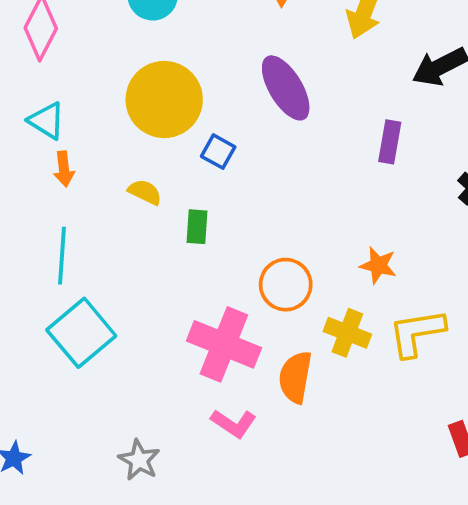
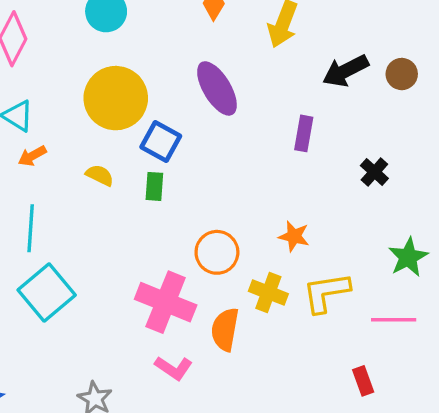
blue square: (218, 152) -> (161, 141), size x1.4
orange arrow: (64, 169) -> (32, 156), turned 68
green rectangle: (197, 227) -> (154, 186), moved

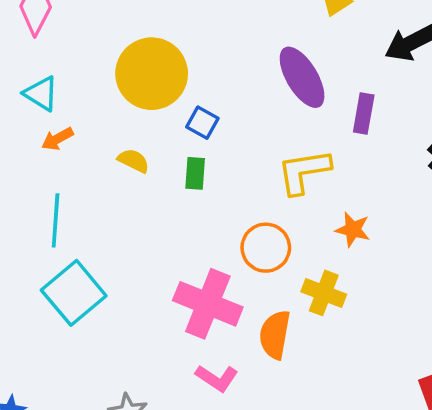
purple ellipse: (217, 88) -> (302, 77), moved
blue square: (161, 141) -> (202, 123), size x0.7
yellow L-shape: (326, 292) -> (304, 172), moved

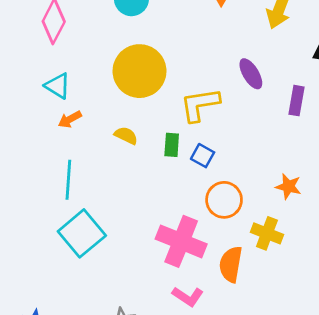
purple ellipse: (302, 77) -> (251, 74), size x0.7
blue square: (202, 123) -> (203, 156), moved
yellow L-shape: (304, 172) -> (200, 105), moved

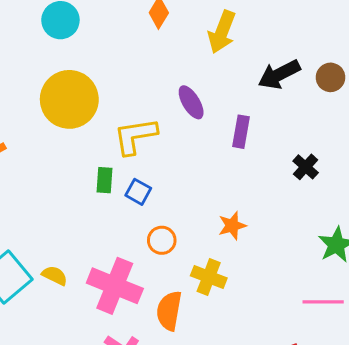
yellow semicircle: (126, 135) -> (55, 275), moved
orange star: (288, 186) -> (232, 226), turned -30
orange circle: (224, 200) -> (162, 240), size x0.7

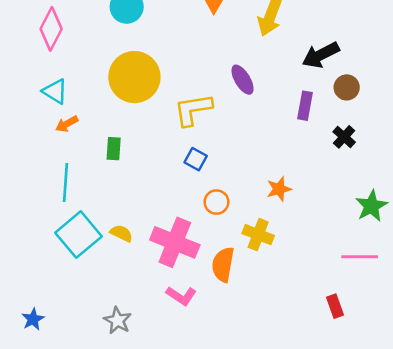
brown circle: (330, 77) -> (347, 87), moved
purple rectangle: (241, 132) -> (305, 106), moved
green rectangle: (105, 180) -> (114, 149), moved

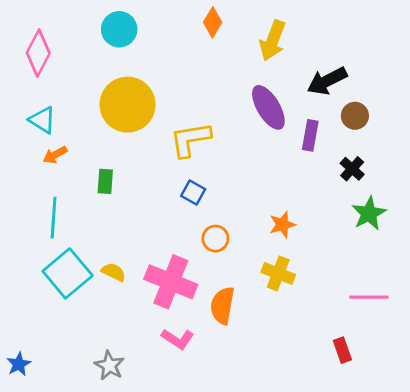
purple ellipse: (243, 80) -> (268, 107), moved, size x1.4
green star: (371, 206) -> (369, 213), moved
yellow cross: (258, 235) -> (278, 273), moved

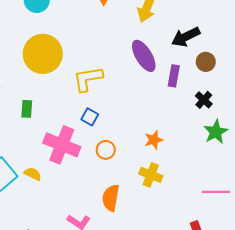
pink cross: (171, 282) -> (62, 145), moved

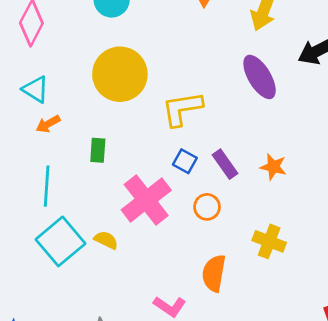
purple rectangle: (174, 76) -> (225, 164), moved, turned -45
orange star: (154, 140) -> (273, 167), moved, turned 30
pink cross: (62, 145) -> (146, 200), turned 30

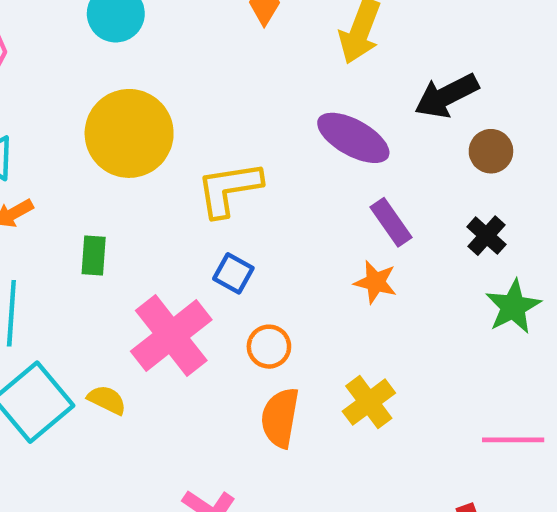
purple ellipse: (260, 77) -> (353, 138), turned -30
purple rectangle: (225, 164) -> (391, 222), moved
yellow cross: (269, 241) -> (369, 402), turned 32
orange semicircle: (214, 273) -> (280, 418), moved

